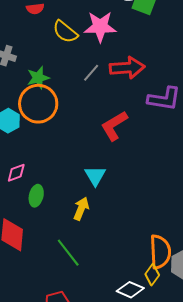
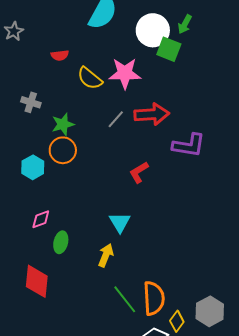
orange circle: (38, 104) -> (63, 150), size x0.7
red L-shape: (114, 126) -> (139, 172), size x0.7
orange semicircle: (160, 252) -> (154, 298), moved
green line: (68, 253) -> (125, 299), moved

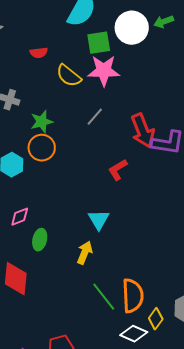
green arrow: (185, 24) -> (164, 22), turned 42
green square: (169, 49) -> (99, 43), moved, turned -30
red arrow: (152, 114) -> (143, 131), moved, turned 72

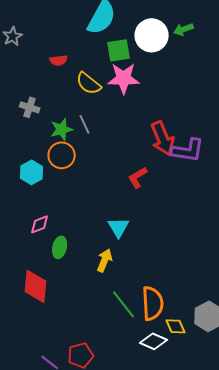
gray line: (95, 117) -> (85, 124), moved, turned -66
yellow diamond: (156, 319) -> (176, 326), turned -60

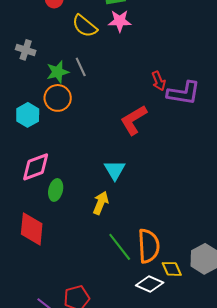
pink star: (124, 78) -> (120, 21), size x0.7
red arrow: (163, 138) -> (159, 81), size x0.6
red L-shape: (138, 177) -> (134, 120), size x1.4
pink diamond: (40, 224) -> (36, 167), size x1.5

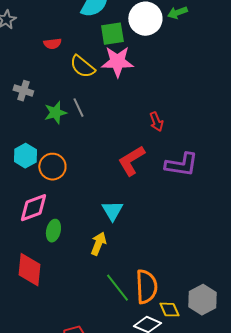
pink star: (120, 21) -> (117, 62), size x1.4
purple L-shape: (184, 93) -> (181, 165), moved
orange circle: (58, 98) -> (52, 167), moved

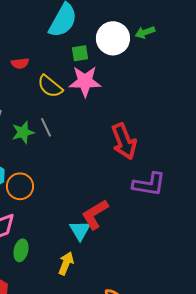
green square: (112, 34) -> (80, 53), size x0.7
red arrow: (156, 122) -> (124, 141), size x1.8
red L-shape: (131, 161) -> (95, 214), moved

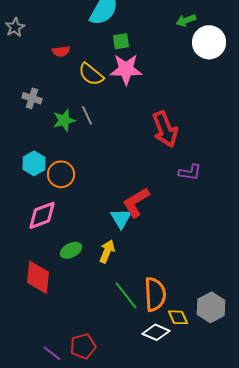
white circle: (113, 38) -> (209, 42), moved
purple L-shape: (149, 184) -> (190, 172), size x0.7
green ellipse: (21, 250) -> (71, 250), moved, turned 50

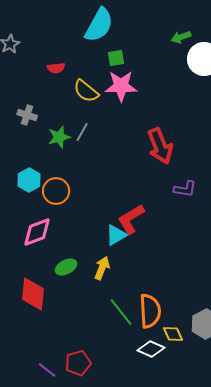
gray line: (87, 115) -> (82, 132), turned 54
cyan triangle: (121, 218) -> (116, 235), turned 30

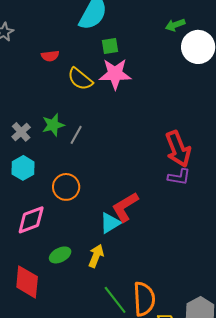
gray cross: (27, 115) -> (21, 132), moved, turned 30
gray line: (82, 132) -> (76, 135), moved
red arrow: (160, 146) -> (178, 149), moved
orange circle: (56, 191) -> (66, 187), moved

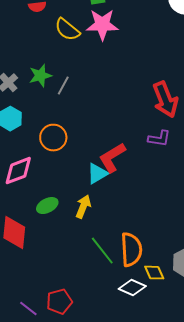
purple L-shape: (179, 177) -> (159, 139), moved

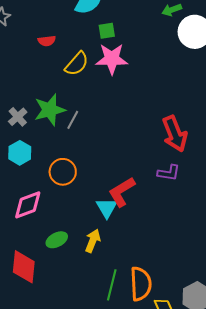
yellow semicircle: (67, 30) -> (77, 64), turned -88
green star: (40, 76) -> (50, 110), size x1.4
cyan triangle: (97, 174) -> (107, 208), turned -30
green line: (102, 251) -> (112, 285), turned 52

